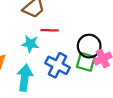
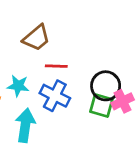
cyan star: (30, 44) -> (18, 86), moved
blue cross: (57, 65) -> (55, 96), moved

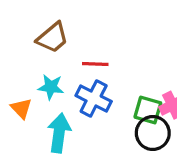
brown trapezoid: (36, 38) -> (53, 38), moved
black circle: (106, 86) -> (153, 133), moved

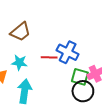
red line: (95, 64) -> (49, 57), moved
blue cross: (94, 99) -> (68, 52), moved

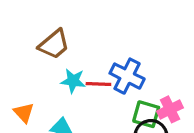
cyan star: (19, 63) -> (73, 81), moved

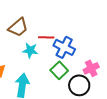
red line: (98, 84) -> (46, 37), moved
green square: (146, 114) -> (59, 70), moved, turned 30

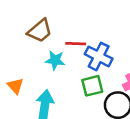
green square: (59, 70) -> (92, 86), turned 30

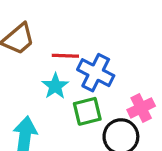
cyan star: (55, 60) -> (55, 86), moved, turned 30

